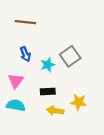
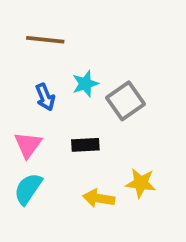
cyan star: (48, 65) -> (85, 84), moved
black rectangle: (48, 91) -> (85, 145), moved
cyan semicircle: (16, 105) -> (28, 189), turned -66

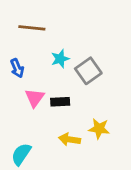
blue arrow: (45, 97) -> (17, 68), moved
pink triangle: (28, 145) -> (35, 98), moved
cyan semicircle: (28, 189) -> (21, 154), moved

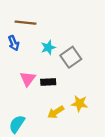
blue arrow: (17, 68) -> (14, 43), moved
yellow arrow: (70, 139) -> (56, 112), turned -42

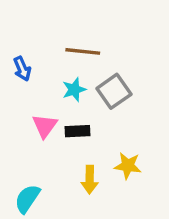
brown line: (26, 23) -> (83, 51), moved
cyan star: (48, 47) -> (74, 90), moved
yellow arrow: (56, 112) -> (90, 180), turned -56

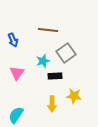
cyan star: (74, 90) -> (43, 61), moved
pink triangle: (45, 126) -> (17, 73), moved
black rectangle: (78, 131) -> (55, 76), moved

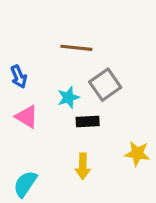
blue arrow: (13, 40) -> (19, 77), moved
pink triangle: (17, 73) -> (27, 117), turned -35
yellow star: (74, 96) -> (137, 153), moved

